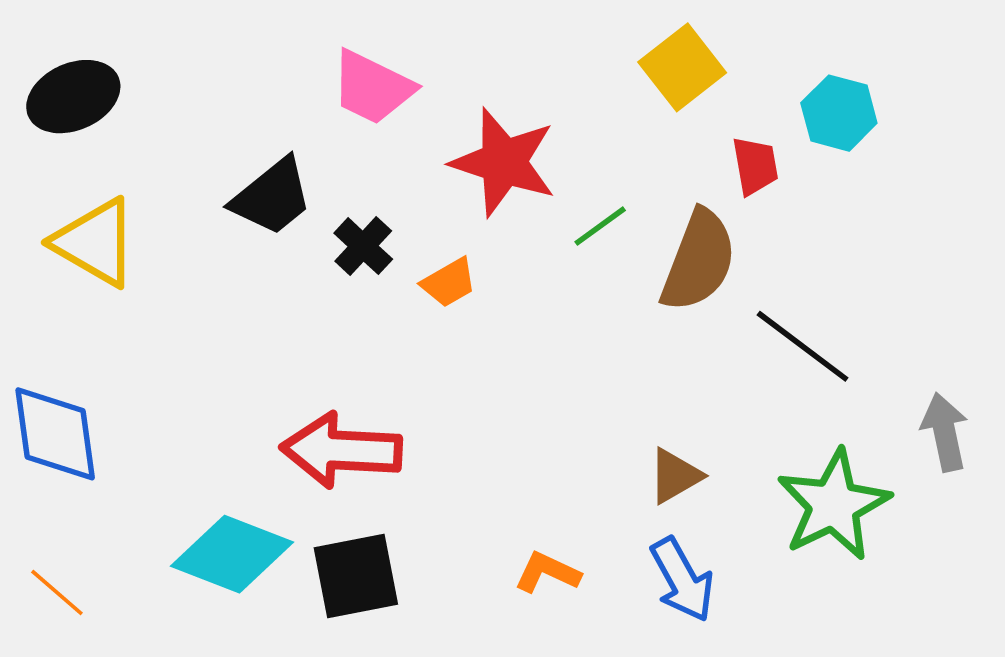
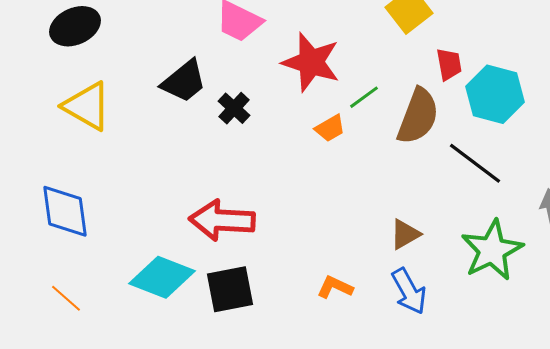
cyan hexagon: (839, 113) -> (495, 94), moved, size x1.4
orange trapezoid: (449, 283) -> (330, 128), moved

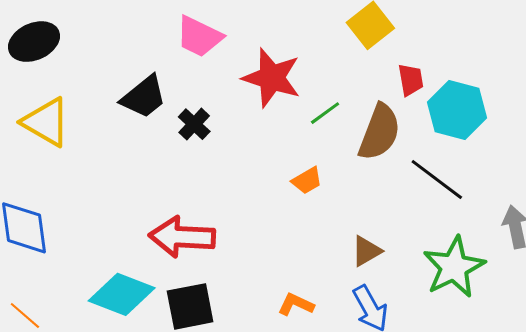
orange trapezoid: (330, 128) -> (307, 181), moved

